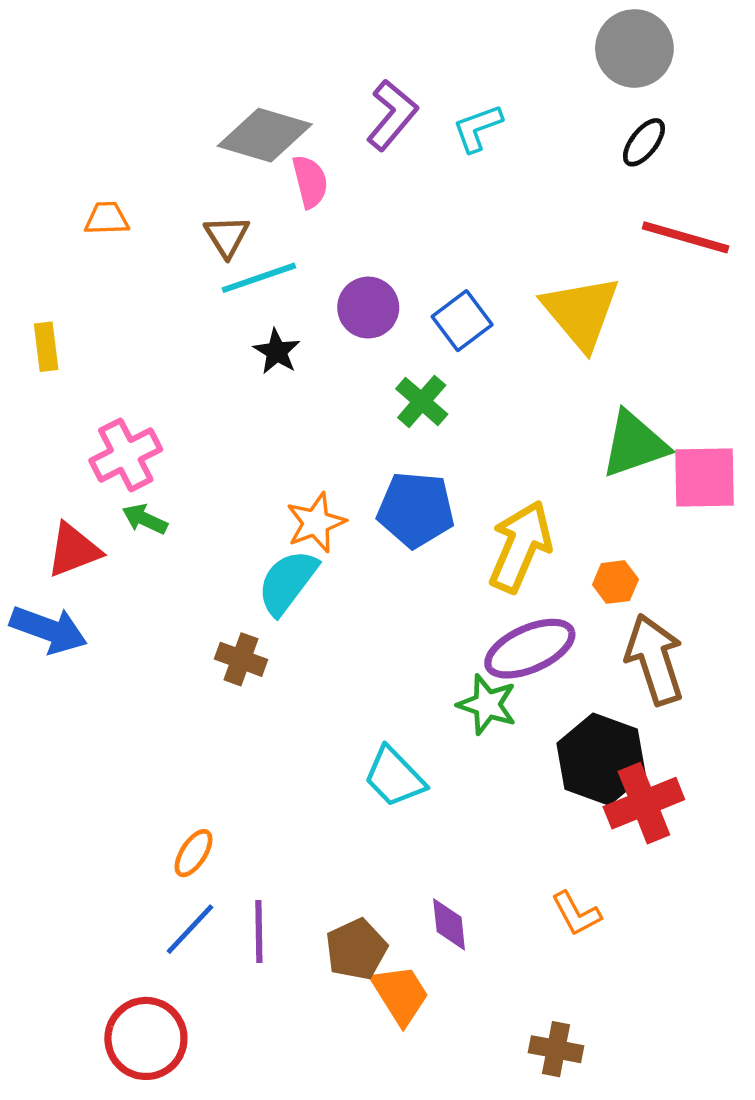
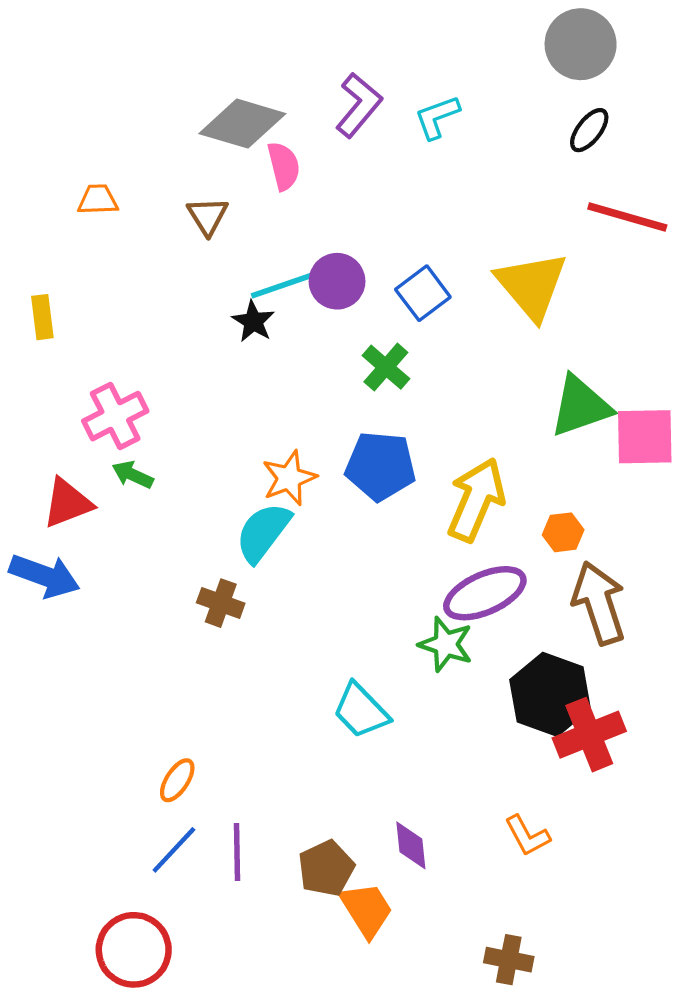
cyan line: (259, 278) -> (285, 284), moved

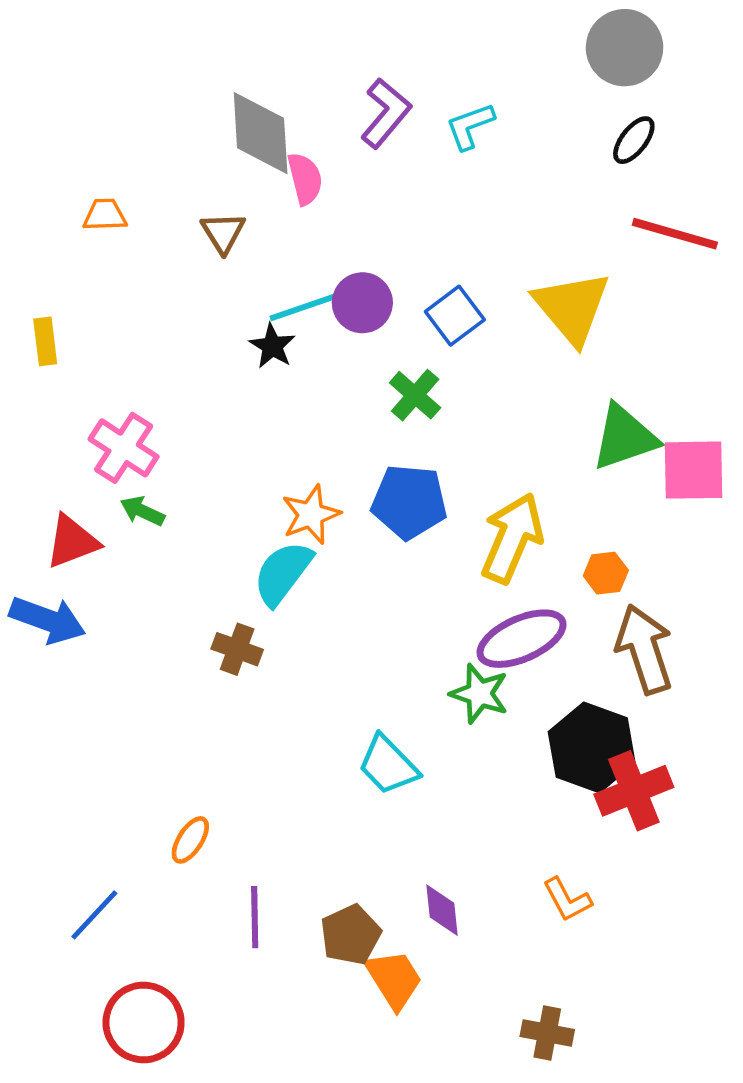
gray diamond: (242, 124) -> (261, 133), turned 70
pink cross: (115, 416) -> (124, 448), turned -30
blue line: (174, 850) -> (94, 915), moved

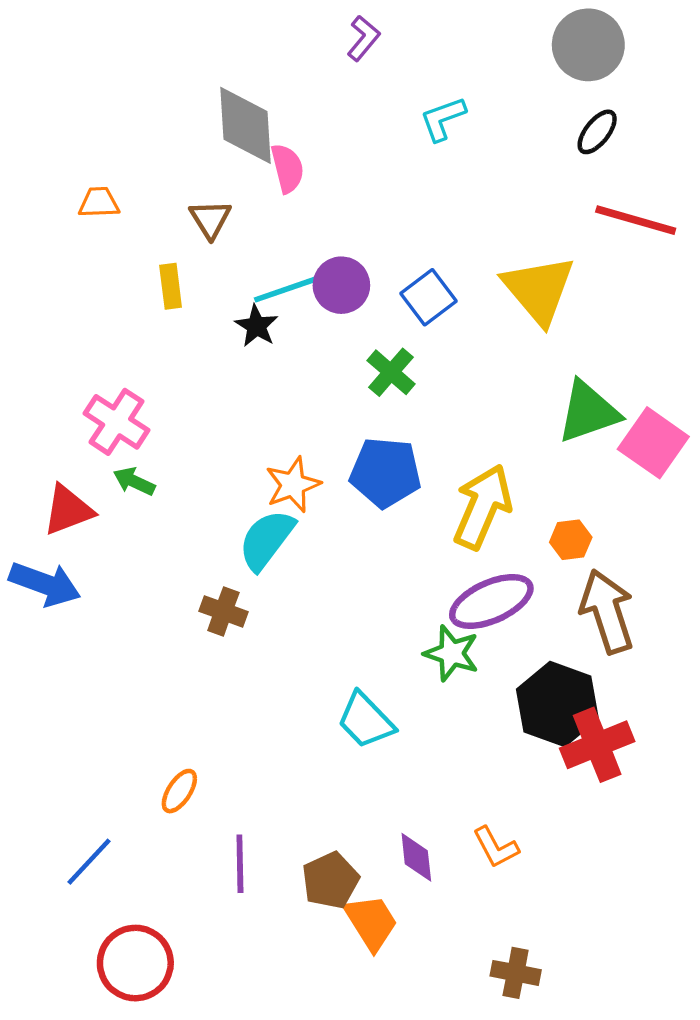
purple L-shape: (386, 113) -> (363, 38), moved, size x0.7
yellow rectangle: (45, 341) -> (171, 286), moved
pink square: (694, 470) -> (653, 443), turned 36
orange L-shape: (567, 900) -> (496, 847), moved

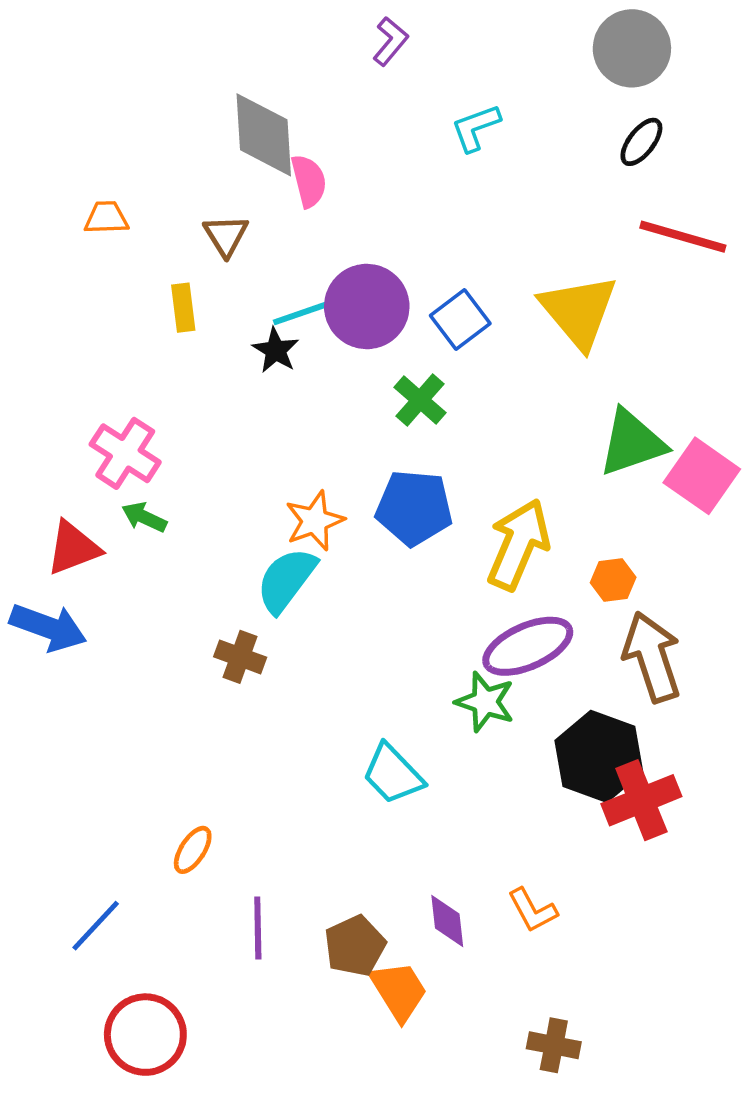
purple circle: (341, 285) -> (367, 306), size x1.4

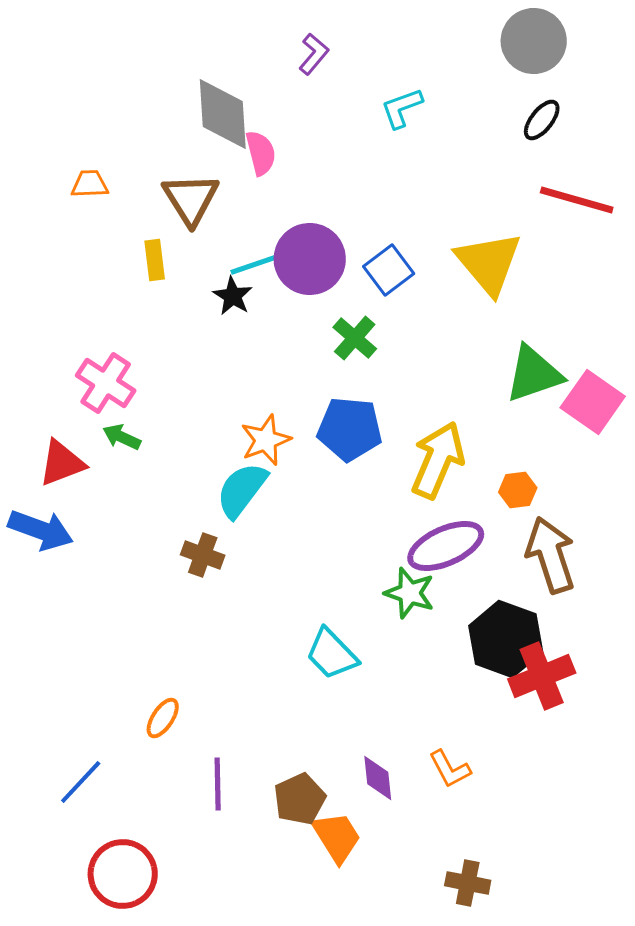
purple L-shape: (390, 41) -> (314, 54), moved
brown triangle: (226, 235) -> (191, 199), size x1.5

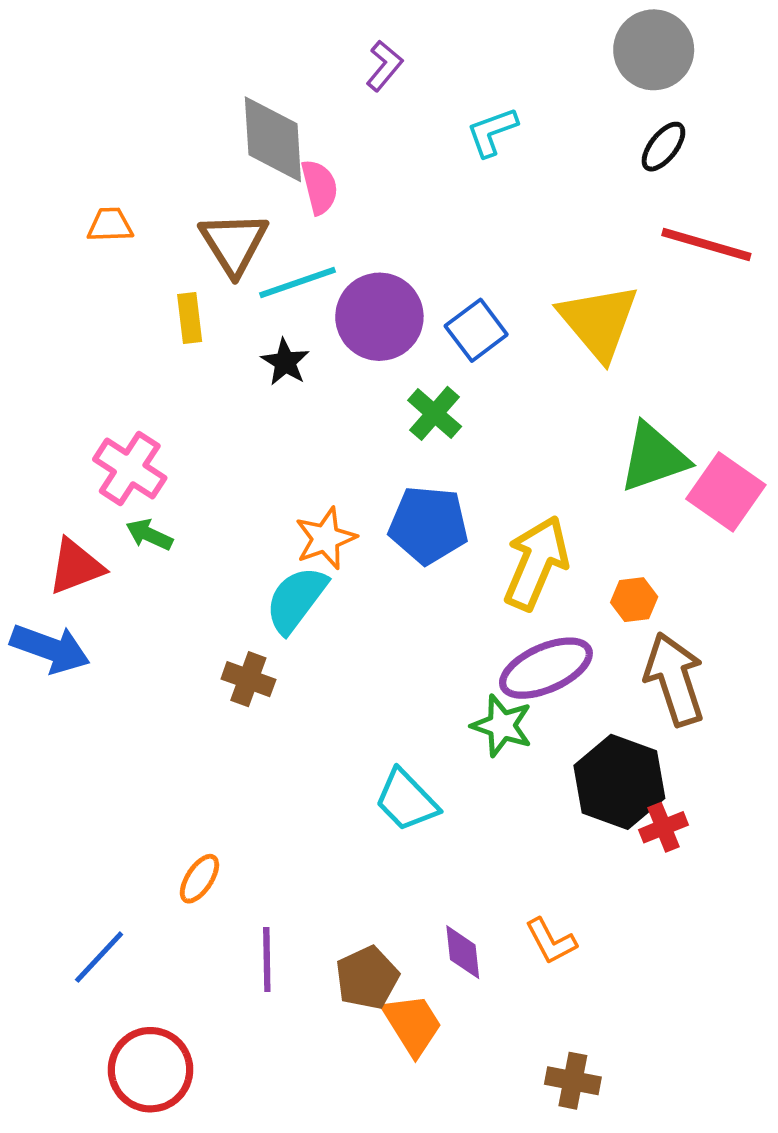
cyan line: (262, 262) -> (297, 282), moved
red cross: (542, 676) -> (663, 827), size x0.6

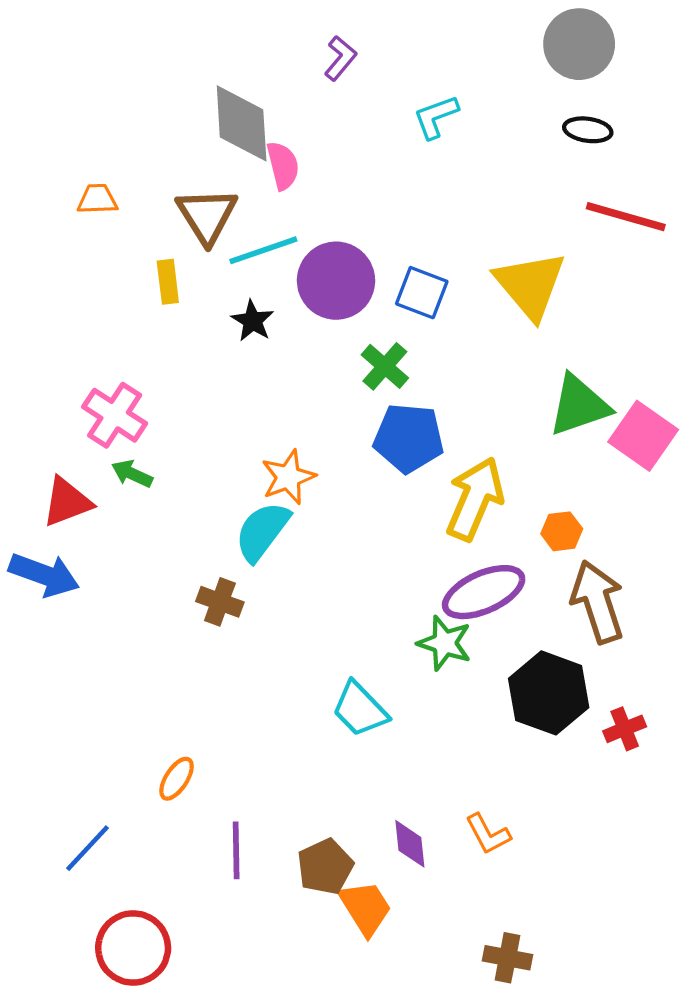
black ellipse: (663, 147) -> (588, 130), turned 60
blue square: (476, 330) -> (422, 293), turned -32
blue pentagon: (428, 525) -> (409, 438), moved
red cross: (663, 827) -> (625, 729), moved

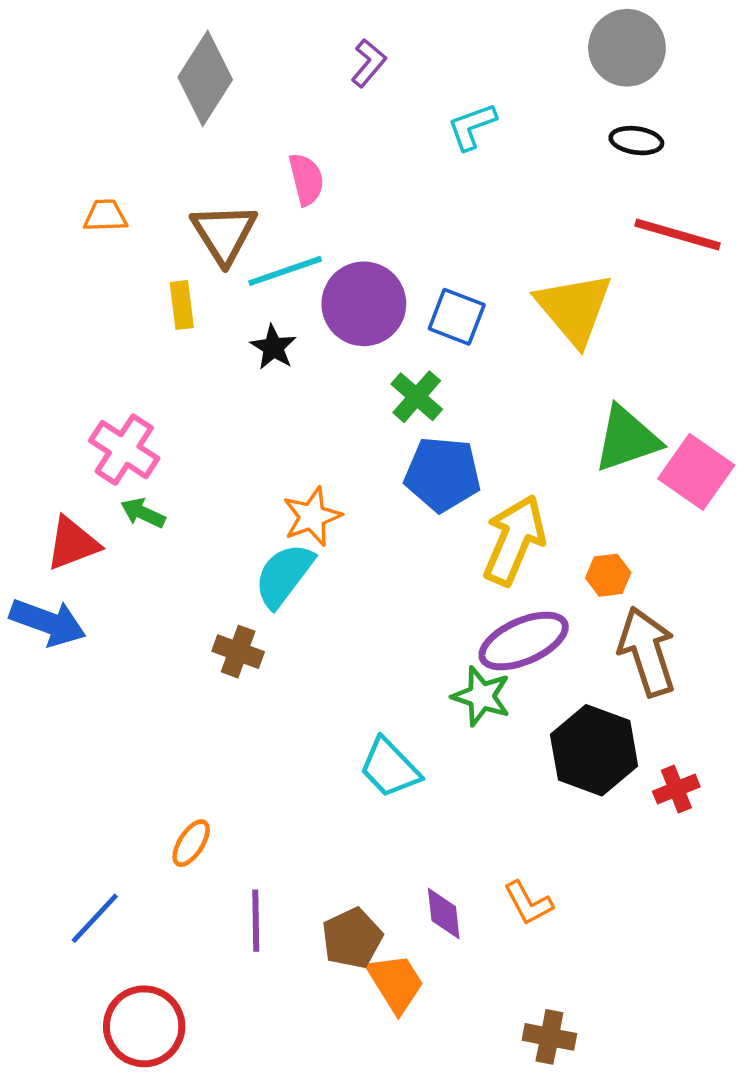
gray diamond: (242, 123) -> (205, 78), moved, turned 36

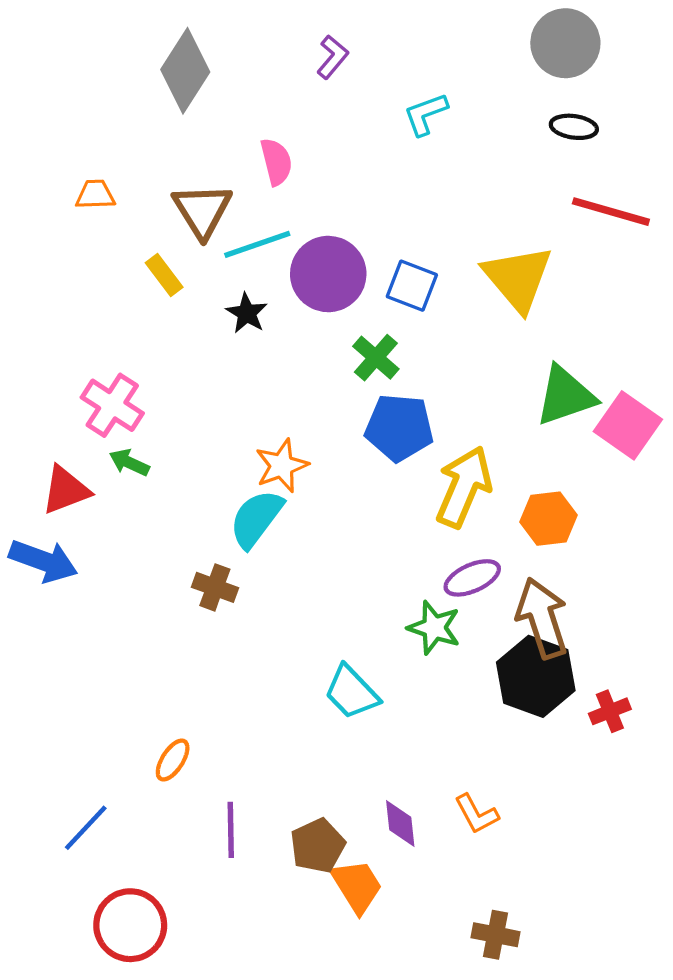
yellow rectangle: (182, 305) -> (164, 275), turned -30
orange hexagon: (608, 575) -> (548, 519), size x1.4
purple ellipse: (524, 641) -> (472, 578), size x0.7
brown arrow: (647, 652) -> (542, 618), moved

